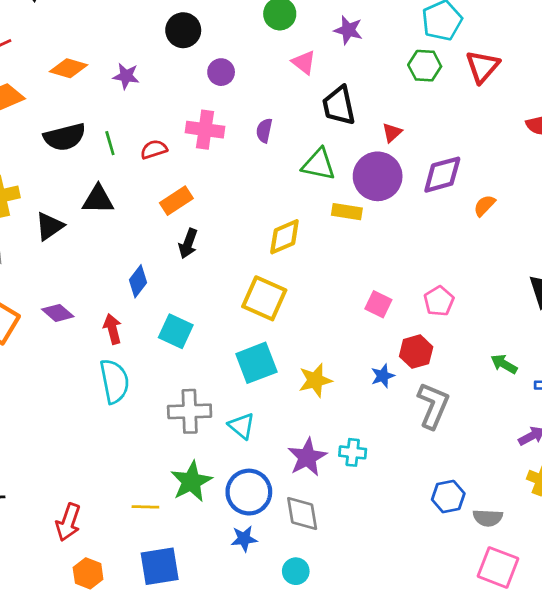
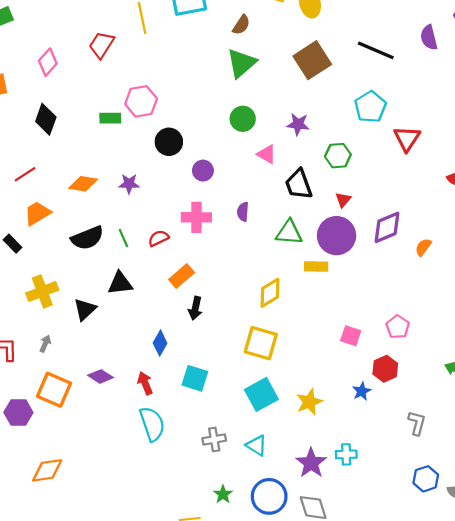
green hexagon: (425, 66) -> (338, 156), moved
gray L-shape: (433, 406) -> (417, 423), moved, size x0.7
gray cross: (190, 411) -> (214, 439), size x0.7
green star: (191, 481) -> (223, 494), size x0.6

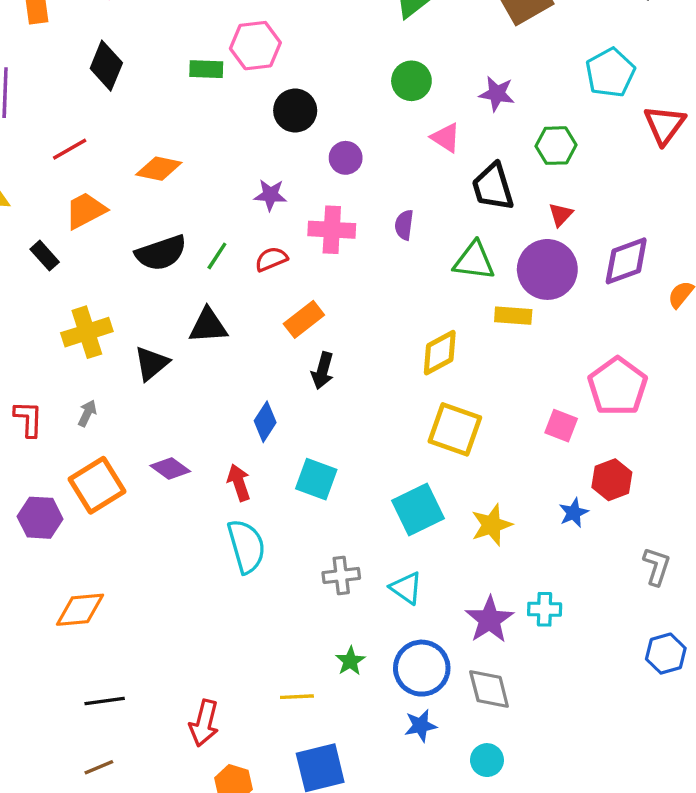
purple star: (129, 184) -> (270, 195), moved
green line: (123, 238) -> (217, 256), turned 54
pink pentagon: (398, 327) -> (618, 386), moved, size x1.6
yellow square: (261, 343) -> (455, 429), moved
orange square: (54, 390) -> (97, 485), turned 32

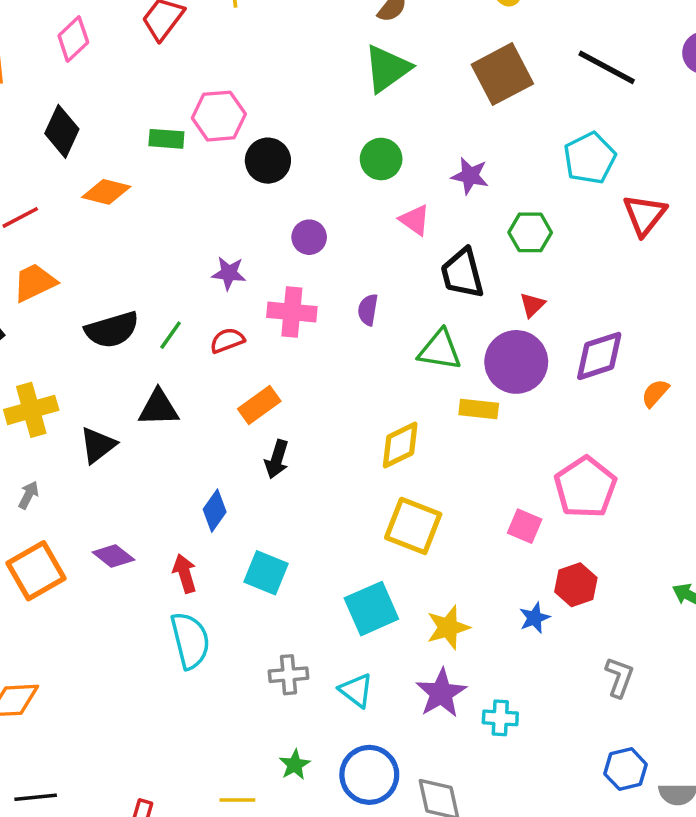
black circle: (295, 111) -> (268, 161), moved
orange diamond: (159, 169) -> (106, 192), moved
purple star: (489, 620) -> (441, 693), moved

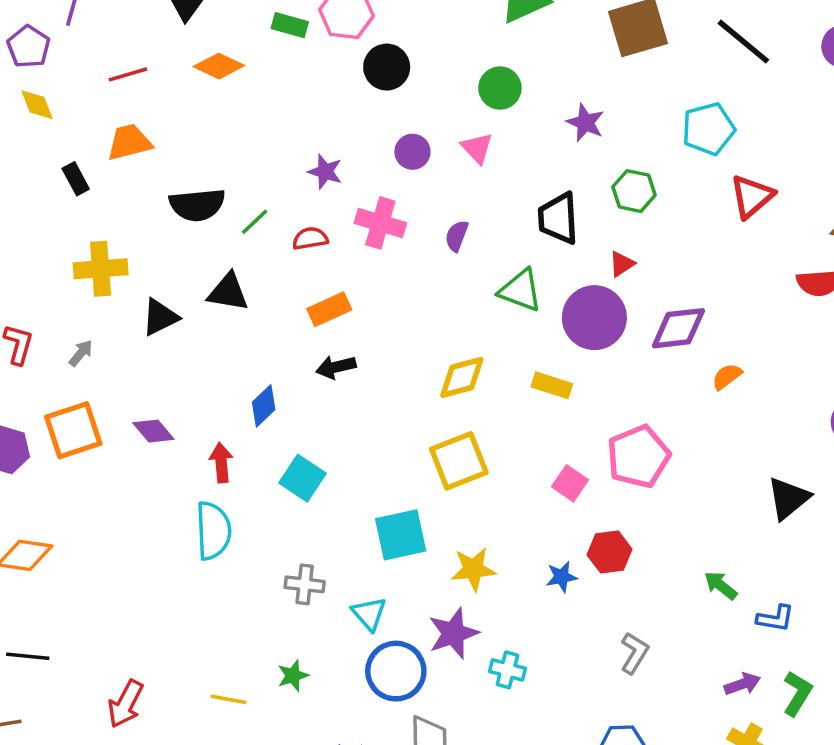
pink triangle: (415, 220) -> (477, 148), moved
yellow rectangle: (479, 409) -> (552, 385), moved
black arrow: (277, 459) -> (336, 367), turned 48
yellow square: (413, 526) -> (459, 461), turned 36
blue circle: (369, 775) -> (396, 671), moved

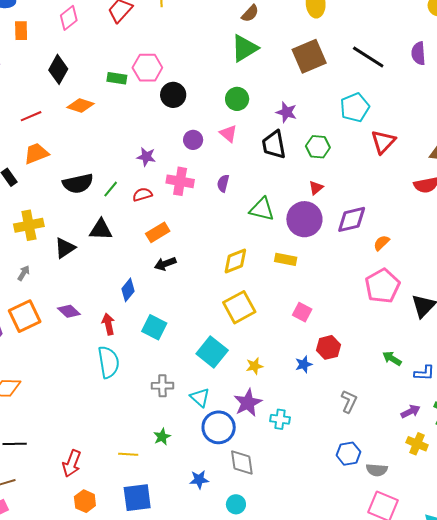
black trapezoid: (558, 218) -> (274, 145), moved
pink pentagon: (638, 457) -> (382, 286), moved
cyan square: (401, 535) -> (212, 352), turned -32
yellow star: (473, 569) -> (254, 366), size x0.7

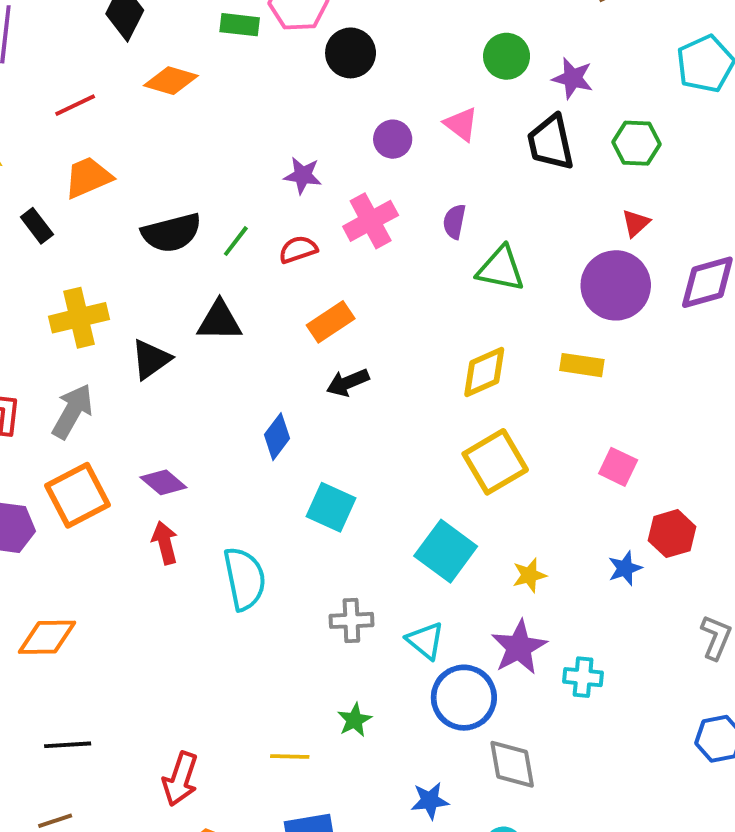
green circle: (237, 99) -> (507, 56), moved
pink cross: (180, 181) -> (371, 221), turned -36
green triangle: (262, 209) -> (501, 269), moved
gray arrow: (24, 273) -> (72, 411), size x1.8
red arrow: (108, 324) -> (165, 543), moved

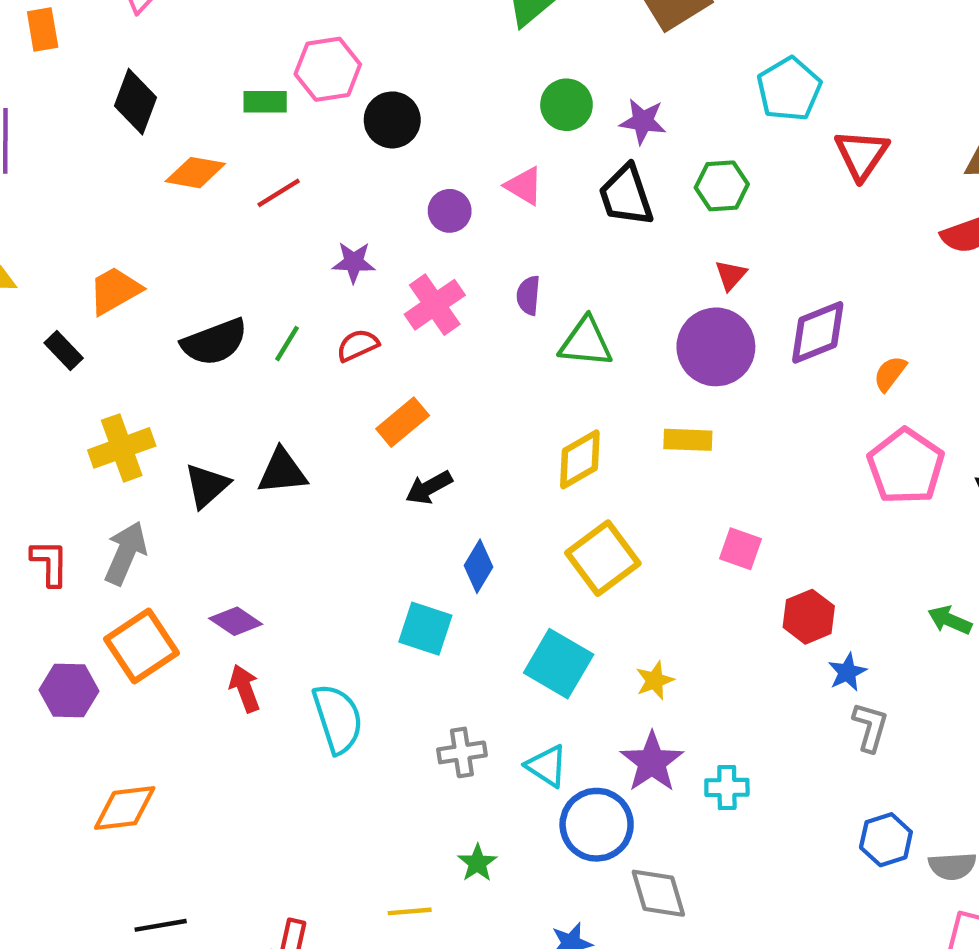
red line: (75, 105) -> (279, 193), moved
black triangle: (219, 321) -> (282, 471), moved
blue diamond: (277, 437) -> (479, 566), moved
blue star: (625, 568) -> (847, 672), moved

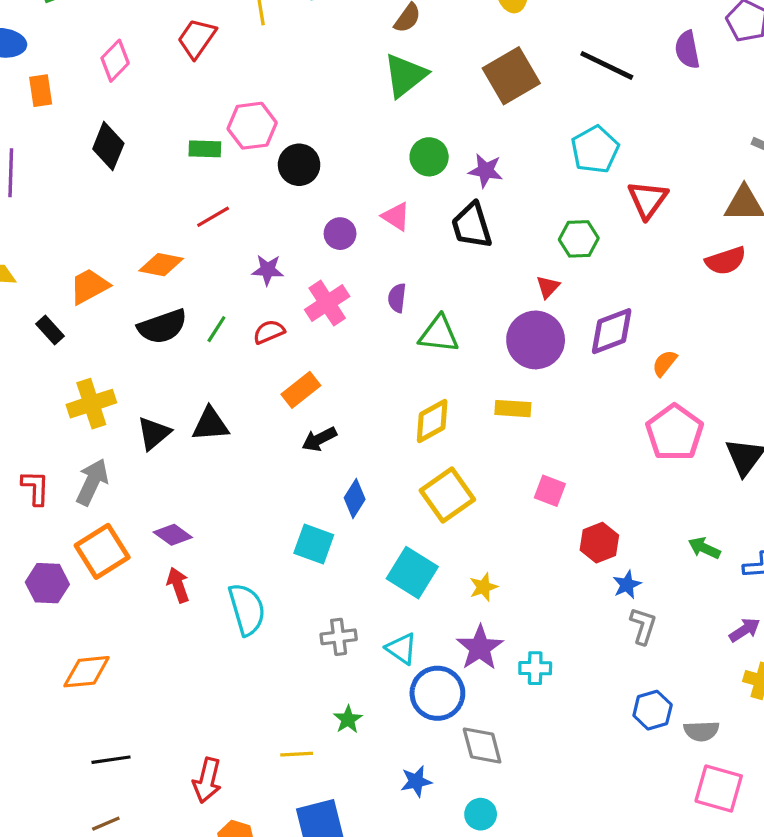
orange diamond: (195, 173) -> (161, 265), moved
green hexagon: (722, 186) -> (579, 239), moved

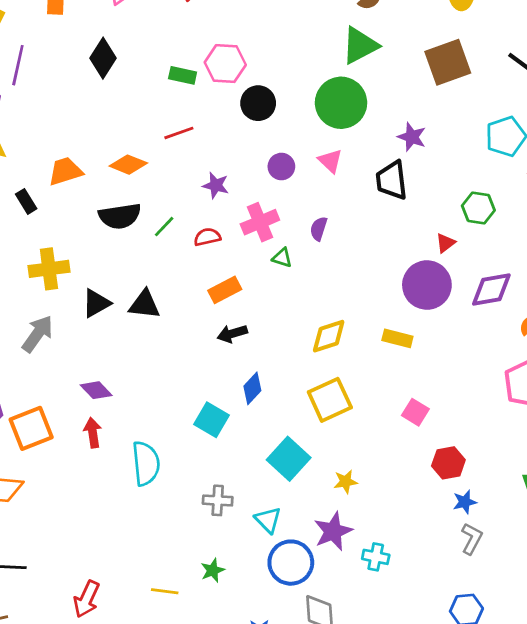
green circle: (429, 157) -> (341, 103), moved, size x1.6
green triangle: (439, 334) -> (282, 258), moved, size x0.6
orange square: (102, 551) -> (31, 428), moved

